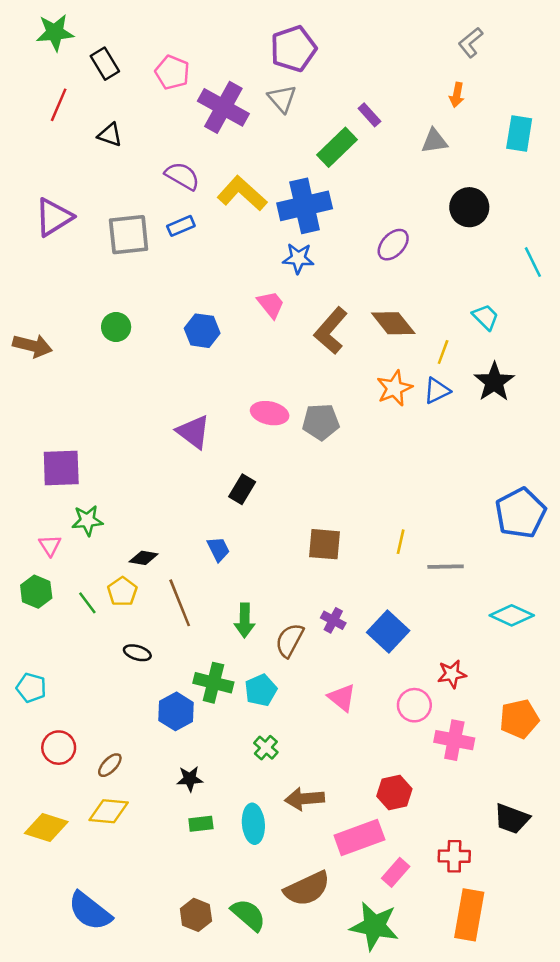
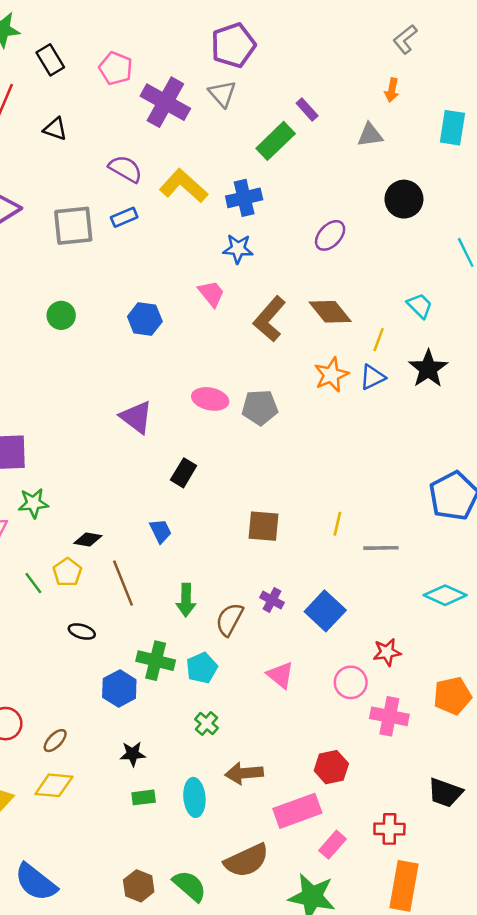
blue cross: (305, 206) -> (244, 198), size x0.7

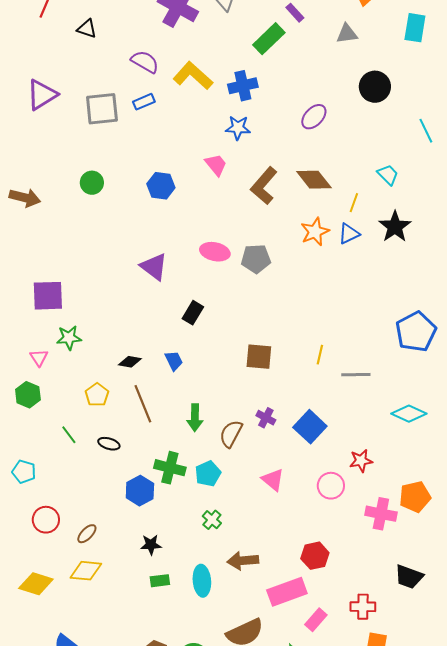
black diamond: (88, 539) -> (130, 362), moved
green line: (33, 583) -> (69, 435), moved
pink cross: (389, 716) -> (381, 514), moved

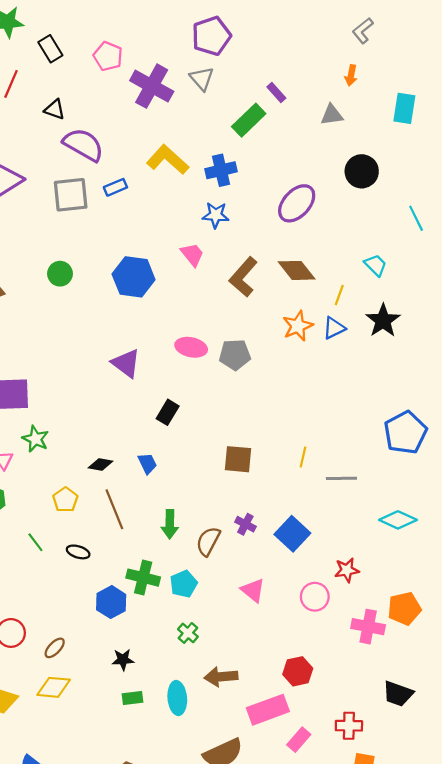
purple semicircle: (145, 62) -> (83, 145), moved, size x1.4
purple ellipse: (314, 117) -> (297, 203), size x1.4
blue hexagon: (161, 186) -> (134, 277), size x1.4
green star: (69, 338) -> (35, 439), turned 30

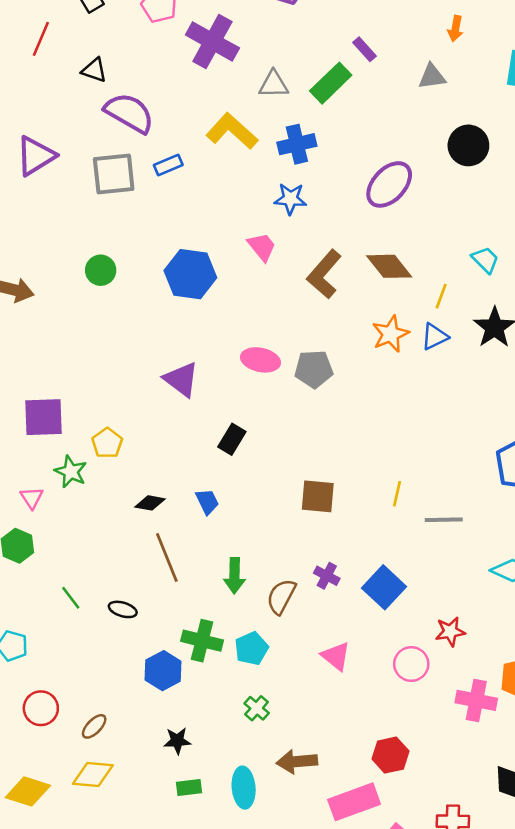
gray triangle: (202, 79) -> (273, 84), moved, turned -50
yellow pentagon: (65, 500) -> (107, 443), moved

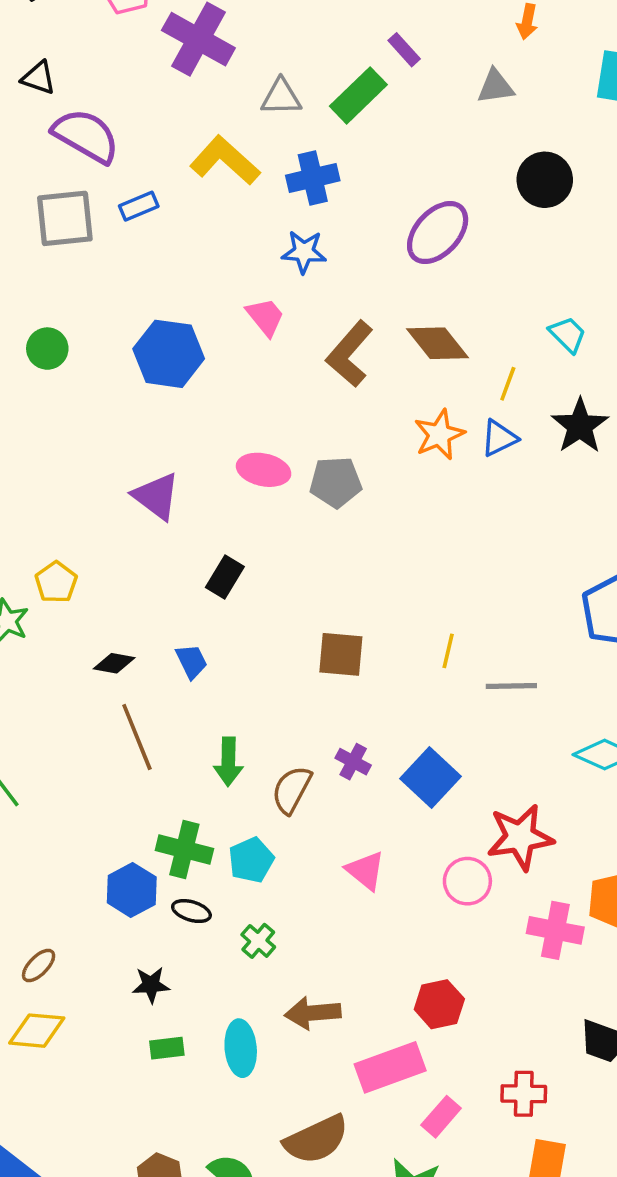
black ellipse: (123, 609) -> (191, 911), moved
red star: (450, 632) -> (520, 837), size x1.6

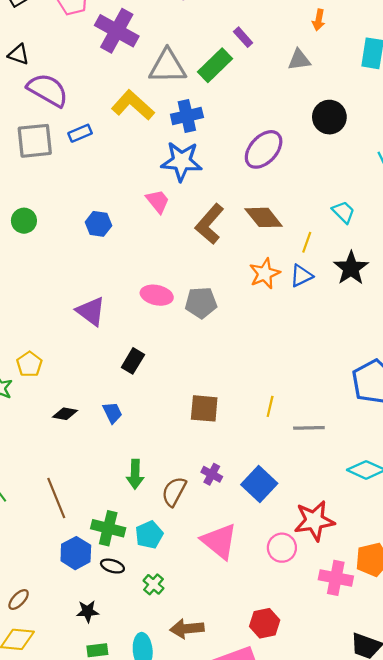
gray triangle: (281, 97) -> (167, 66), size x1.5
blue star: (304, 252) -> (182, 161), size x1.5
blue hexagon: (169, 354) -> (98, 224), size x0.6
brown line: (137, 737) -> (56, 498), moved
pink triangle: (365, 871) -> (219, 541), size x1.5

